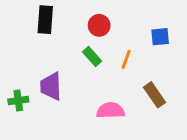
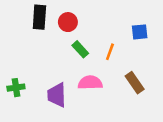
red circle: (99, 25) -> (68, 22), moved
purple trapezoid: (51, 86) -> (57, 95), moved
pink semicircle: (110, 110) -> (90, 83), moved

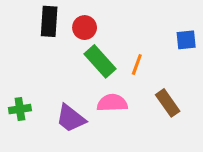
blue square: (140, 32) -> (186, 40), moved
green rectangle: (80, 49) -> (100, 61), size x1.5
purple trapezoid: (57, 95) -> (71, 118), turned -50

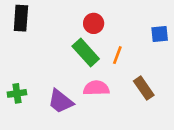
black rectangle: (49, 21) -> (21, 18), moved
red circle: (85, 28) -> (94, 23), moved

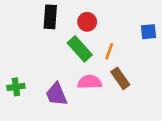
black rectangle: (21, 18) -> (50, 17), moved
brown rectangle: (144, 88) -> (120, 78), moved
purple trapezoid: (61, 101) -> (56, 94), turned 30

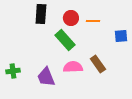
blue square: (148, 32) -> (121, 36), moved
orange line: (109, 51) -> (93, 21), moved, turned 72

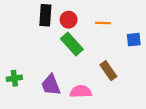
red circle: (71, 18) -> (69, 20), moved
pink semicircle: (73, 67) -> (81, 92), moved

